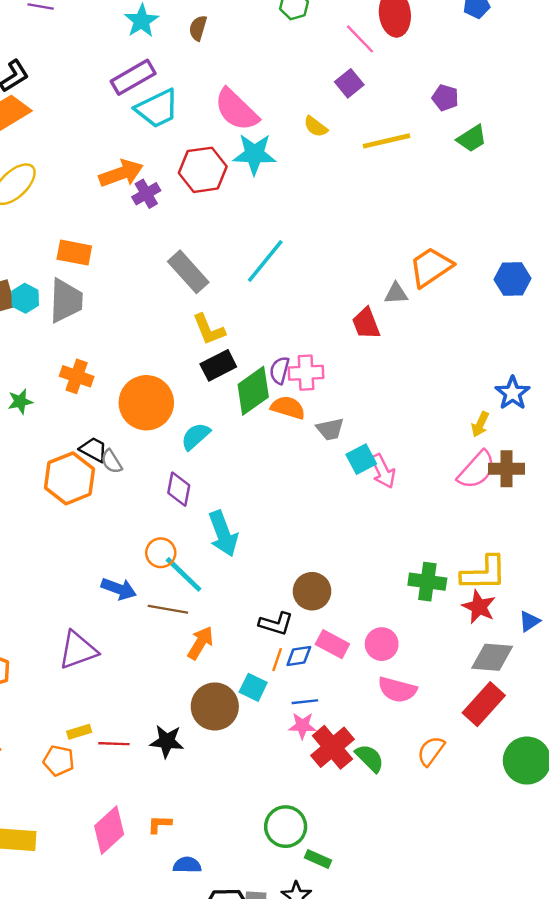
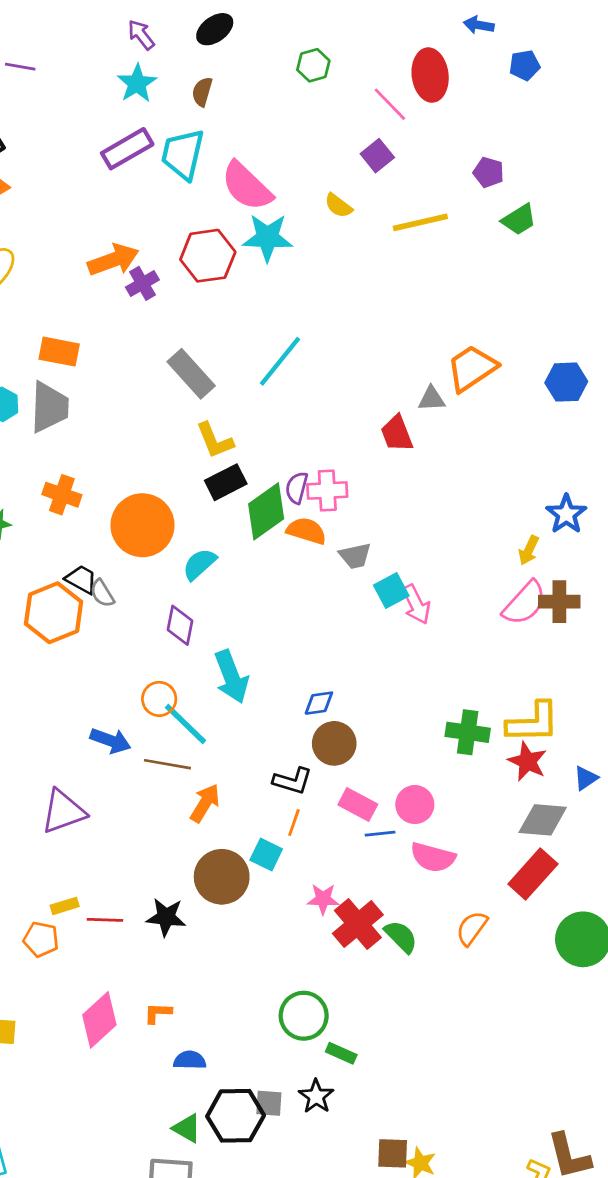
cyan trapezoid: (157, 109) -> (183, 154), moved, turned 129
blue diamond: (299, 656) -> (319, 703), moved
blue line: (305, 702) -> (380, 834), moved

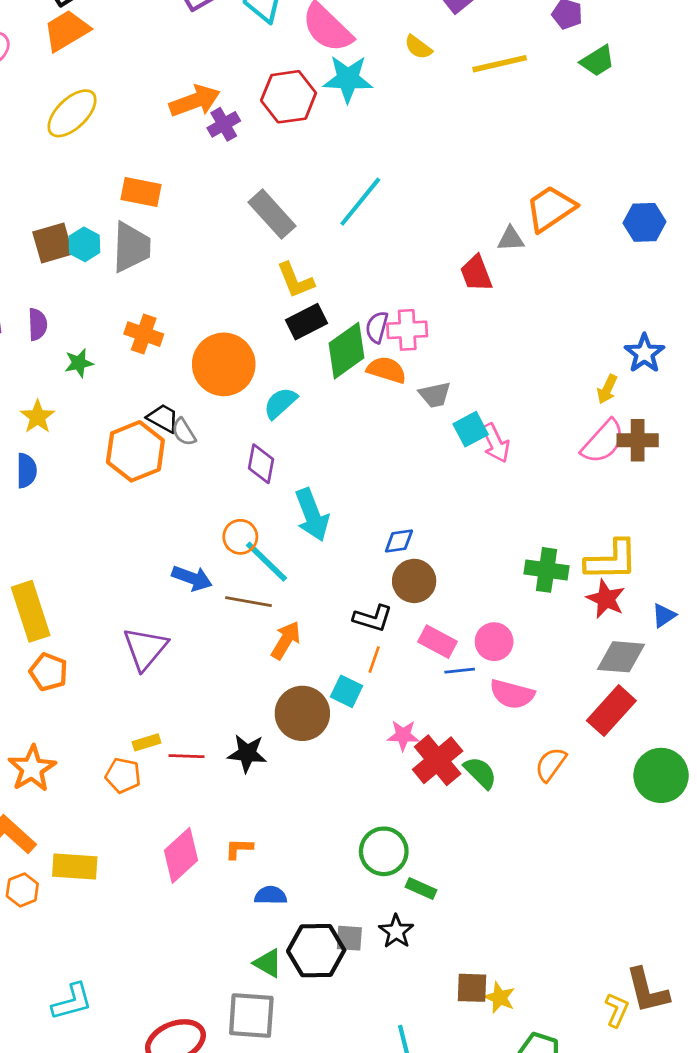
purple triangle: (63, 811) -> (145, 649), turned -30

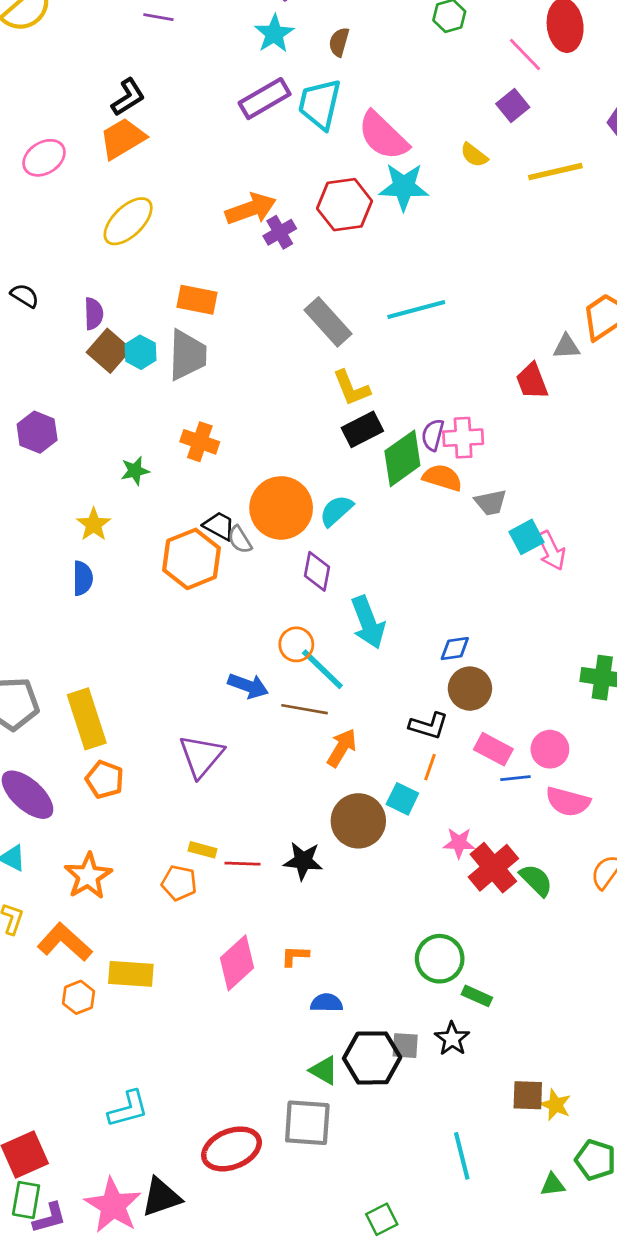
cyan line: (360, 202) -> (416, 309), turned 36
brown square: (53, 243) -> (109, 351), turned -33
purple semicircle: (38, 324) -> (94, 314), moved
orange circle: (224, 364) -> (281, 508), moved
yellow rectangle: (146, 742) -> (203, 850), turned 32

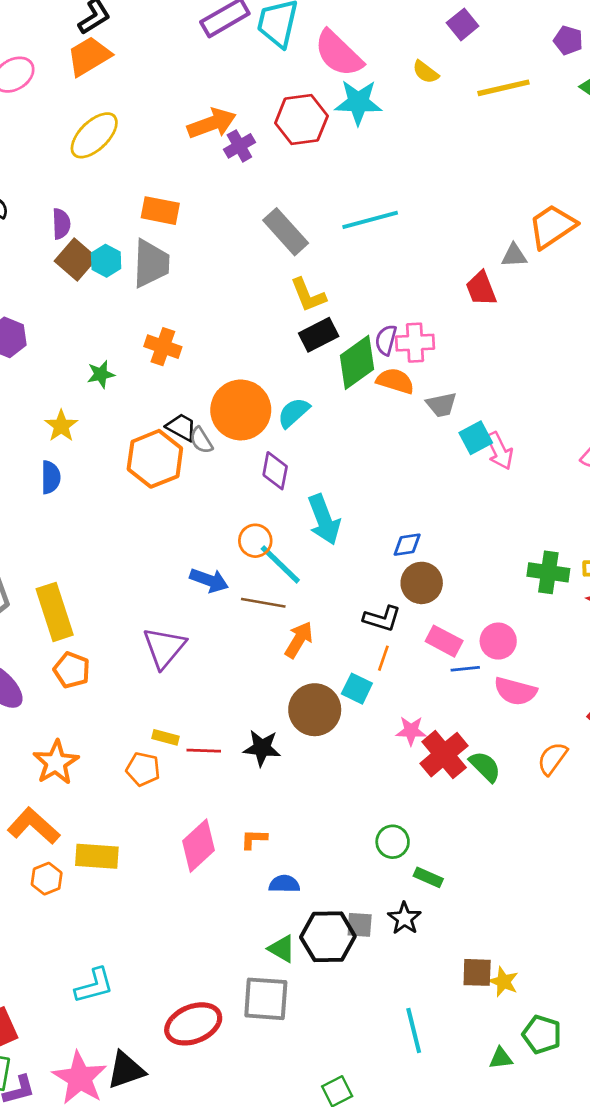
green circle: (440, 959) -> (393, 842), size x0.7

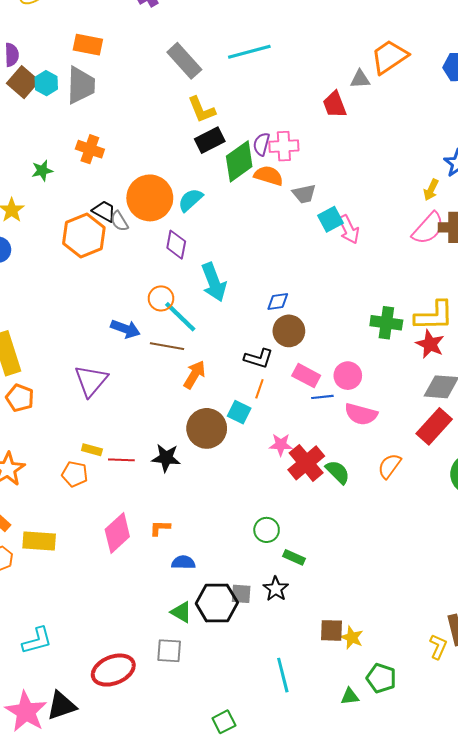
gray square: (266, 999) -> (169, 651), size x0.7

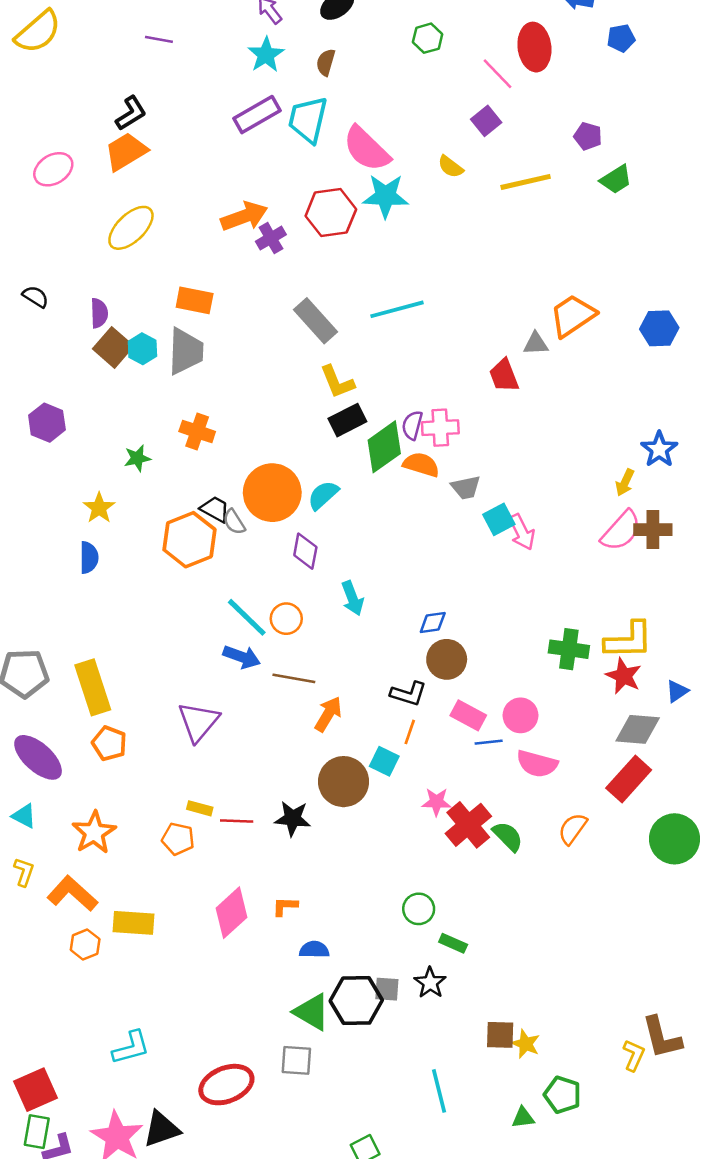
cyan arrow: (214, 282) -> (352, 598), size x0.7
cyan line: (180, 317) -> (247, 617), moved
green triangle: (181, 612) -> (312, 1012), size x1.4

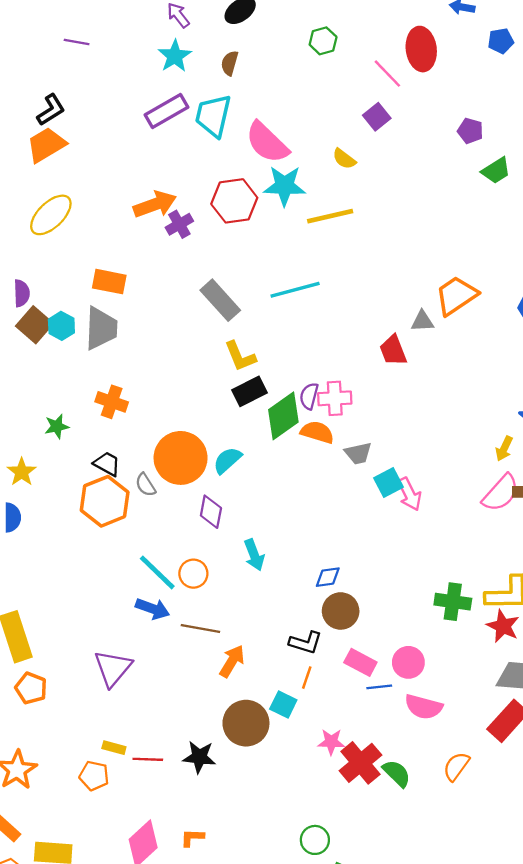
yellow line: (526, 182) -> (330, 216), moved
black trapezoid: (215, 509) -> (107, 464), moved

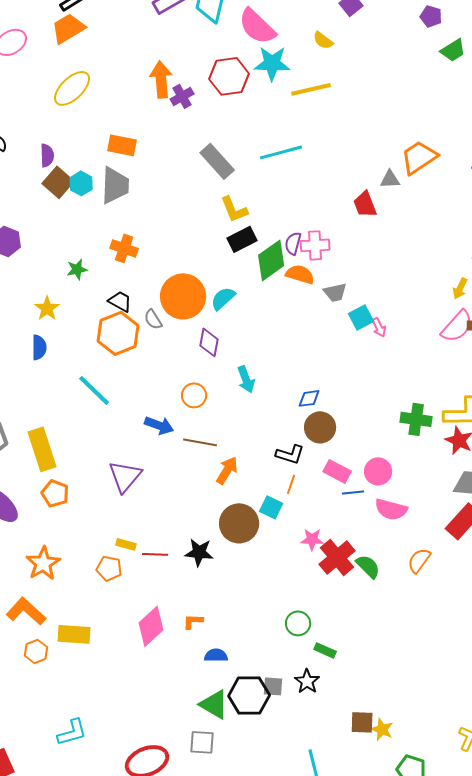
orange arrow: (155, 204) -> (161, 79), turned -75
pink arrow: (410, 494) -> (379, 327), size x0.7
cyan line: (157, 572) -> (94, 390), moved

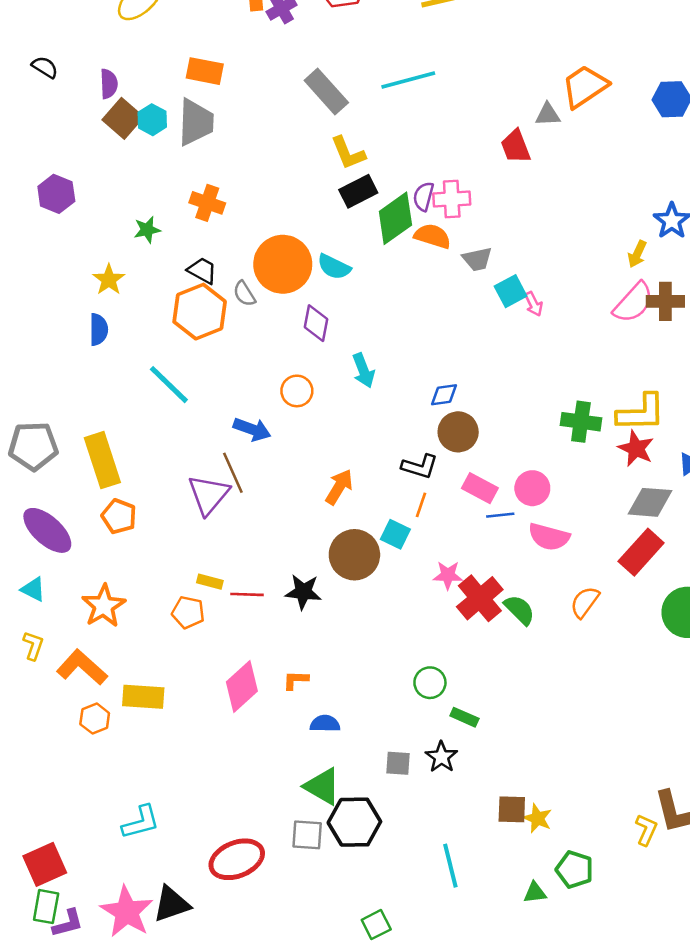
cyan semicircle: (223, 298) -> (334, 267), turned -112
brown line: (200, 442) -> (233, 473), moved, turned 56
black hexagon: (249, 695) -> (354, 822), moved

